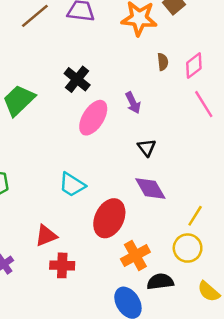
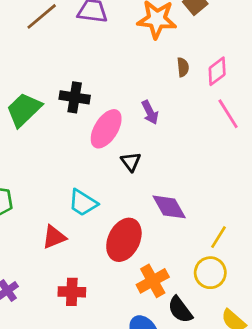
black cross: (77, 79) -> (75, 97), moved, turned -30
black triangle: (147, 147) -> (131, 162), moved
red triangle: (46, 236) -> (54, 237), moved
black semicircle: (160, 282) -> (180, 310), turned -120

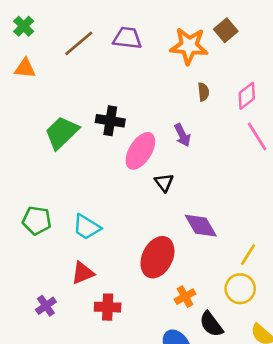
brown semicircle: (183, 67) -> (203, 92), moved
cyan trapezoid: (83, 203) -> (87, 227), moved
red triangle: (54, 237) -> (83, 273), moved
orange cross: (153, 281) -> (185, 297), size x0.7

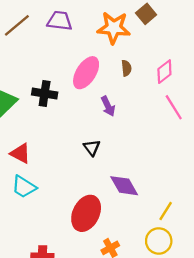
pink ellipse: (140, 151) -> (86, 73), moved
red triangle: (83, 273) -> (20, 153), moved, turned 50

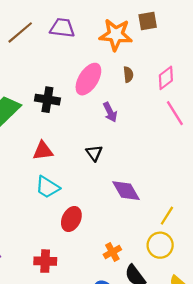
brown square: (146, 14) -> (148, 21), turned 30
red triangle: (20, 153) -> (43, 151), moved, turned -35
cyan trapezoid: (24, 187) -> (47, 187), moved
red ellipse: (86, 213) -> (71, 219), moved, size x0.7

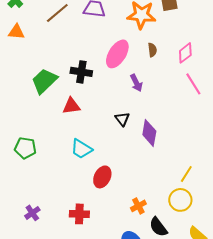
red triangle: (43, 151) -> (71, 106), moved
purple diamond: (126, 191) -> (149, 133), moved, turned 40

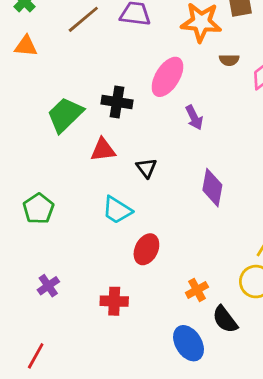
brown semicircle: (152, 50) -> (229, 60), moved, turned 96
black triangle: (122, 119) -> (146, 168), moved
green pentagon: (25, 148) -> (38, 209), turned 30
purple cross: (32, 213) -> (48, 286), moved

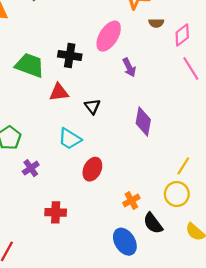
green trapezoid: (65, 115) -> (30, 65), turned 64
purple cross: (48, 286) -> (31, 168), moved
red cross: (114, 301) -> (56, 212), moved

